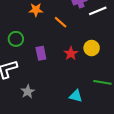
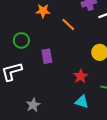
red star: (71, 54) -> (81, 76), moved
gray star: (28, 92) -> (33, 105), moved

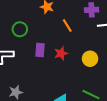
red star: (81, 76) -> (61, 53), moved

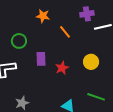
red star: (61, 53) -> (62, 68), moved

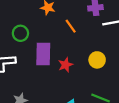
purple rectangle: (41, 59) -> (43, 54), size x1.5

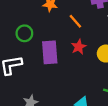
red star: (65, 65) -> (79, 47), moved

